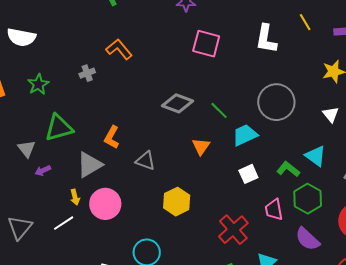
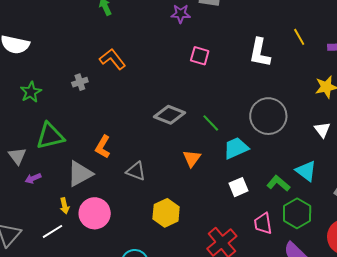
pink square: (206, 44) -> (200, 56), size x0.7

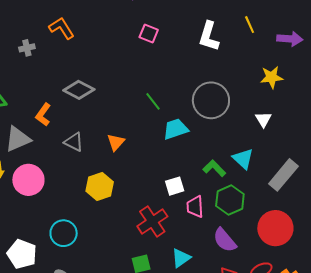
gray diamond: (169, 115) -> (79, 90), moved
orange triangle: (192, 158) -> (116, 142), moved
white square: (239, 187) -> (175, 186), moved

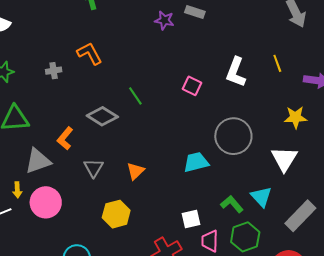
pink square: (149, 34) -> (192, 86), moved
green line: (153, 101) -> (135, 96), moved
white triangle: (263, 119) -> (284, 159), size x1.6
gray triangle: (74, 142) -> (94, 168), turned 30

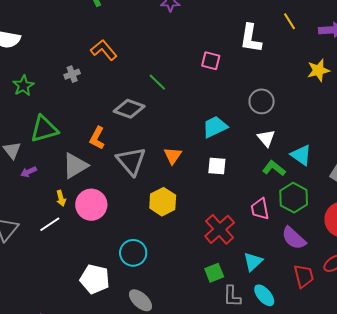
gray circle: (233, 136) -> (262, 101), size x0.7
white triangle: (284, 159) -> (266, 138), moved, size x0.7
cyan trapezoid: (196, 162) -> (215, 127), moved
gray triangle: (94, 168) -> (131, 161), size x1.5
white square: (191, 219) -> (217, 166), moved, turned 30

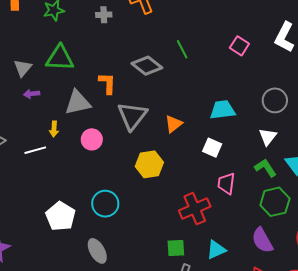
orange L-shape: (97, 138) -> (107, 83), turned 135
pink circle: (91, 205) -> (92, 139), moved, size x0.7
pink trapezoid: (260, 209) -> (226, 184), moved

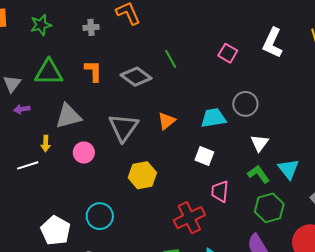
orange L-shape: (107, 83) -> (93, 71), moved
gray circle: (275, 100) -> (245, 104), moved
orange triangle: (174, 124) -> (167, 121), moved

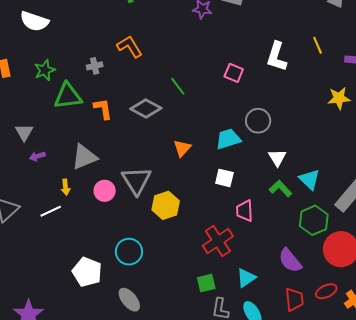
green triangle: (49, 72) -> (68, 96), moved
gray triangle: (123, 127) -> (136, 181), moved
green hexagon: (269, 208) -> (314, 220), moved

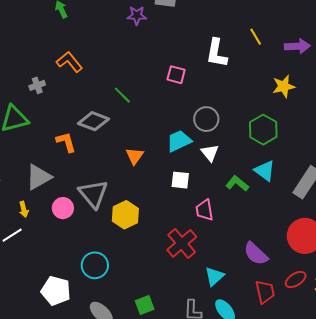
orange L-shape: (103, 109) -> (66, 142), moved
white triangle: (277, 158) -> (210, 153), moved
green hexagon: (314, 220) -> (263, 130), moved
green square: (206, 283) -> (145, 305), moved

